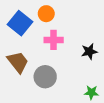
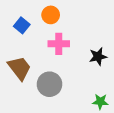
blue square: (20, 23) -> (22, 25), size x0.6

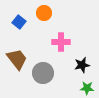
pink cross: (59, 44) -> (61, 42), moved
black star: (98, 56) -> (82, 65), moved

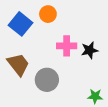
blue square: (19, 22) -> (21, 24), size x1.5
black star: (82, 65) -> (90, 50), moved

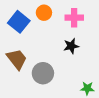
pink cross: (67, 46) -> (74, 18), moved
black star: (90, 50) -> (71, 46), moved

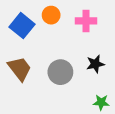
black star: (71, 46) -> (95, 64), moved
gray circle: (43, 73) -> (60, 72), moved

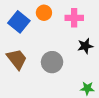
black star: (95, 64) -> (85, 46), moved

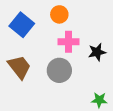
orange circle: (44, 13) -> (59, 14), moved
pink cross: (74, 18) -> (68, 42), moved

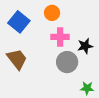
gray circle: (59, 70) -> (67, 62), moved

